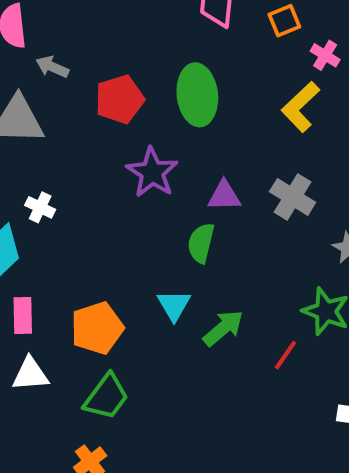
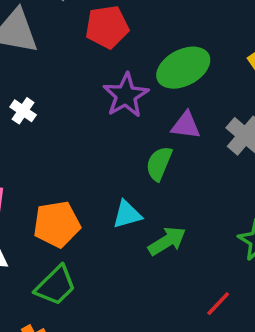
green ellipse: (197, 95) -> (183, 68), moved, turned 60
cyan triangle: (174, 305) -> (127, 214), turned 36
red line: (285, 355) -> (218, 304), moved

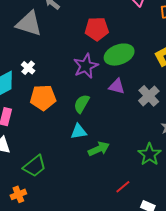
red pentagon: (107, 27) -> (97, 29), moved
green semicircle: (159, 164) -> (82, 104), moved
orange pentagon: (57, 224) -> (43, 98), moved

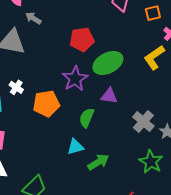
gray cross: (149, 96) -> (143, 122), moved
orange pentagon: (43, 98) -> (46, 104), moved
green semicircle: (82, 104) -> (87, 118), moved

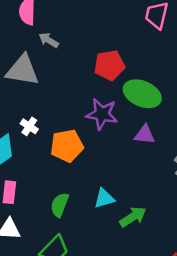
green ellipse: (108, 63) -> (142, 94), turned 52
purple star: (75, 79) -> (102, 114), turned -30
green semicircle: (87, 118) -> (60, 205), moved

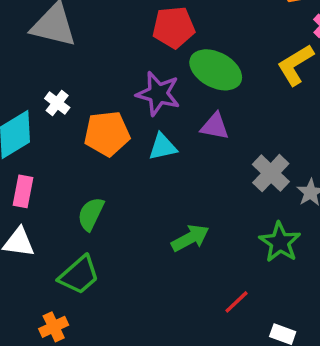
cyan triangle: (104, 198) -> (163, 147), moved

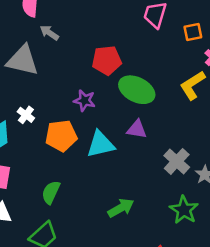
purple star: (158, 94) -> (84, 101), moved, size x0.7
cyan triangle: (163, 147) -> (101, 144), size x1.4

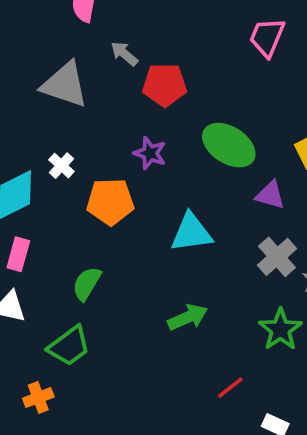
gray arrow: (49, 33) -> (124, 54), moved
red pentagon: (107, 60) -> (165, 85), moved
purple triangle: (137, 129) -> (270, 195), moved
cyan triangle: (101, 144) -> (191, 233), moved

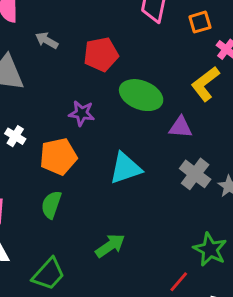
red pentagon: (165, 85) -> (101, 54), moved
green semicircle: (87, 284) -> (51, 205), moved
green arrow: (188, 317) -> (110, 246), moved
green star: (280, 329) -> (210, 249), moved

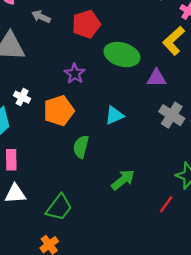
purple star: (82, 113) -> (75, 74), turned 30
cyan triangle: (125, 168) -> (114, 115), size x0.7
green semicircle: (51, 205) -> (81, 147), moved
green arrow: (110, 246) -> (123, 180), moved

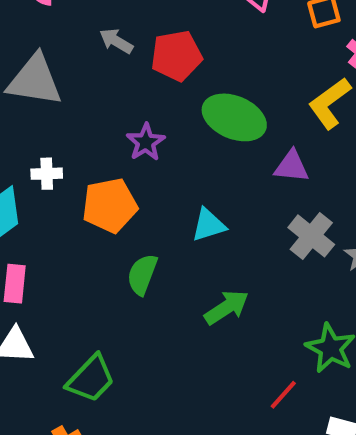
gray arrow: (41, 17) -> (116, 41), moved
white cross: (22, 97) -> (47, 174), turned -35
green arrow: (123, 180) -> (227, 307), moved

